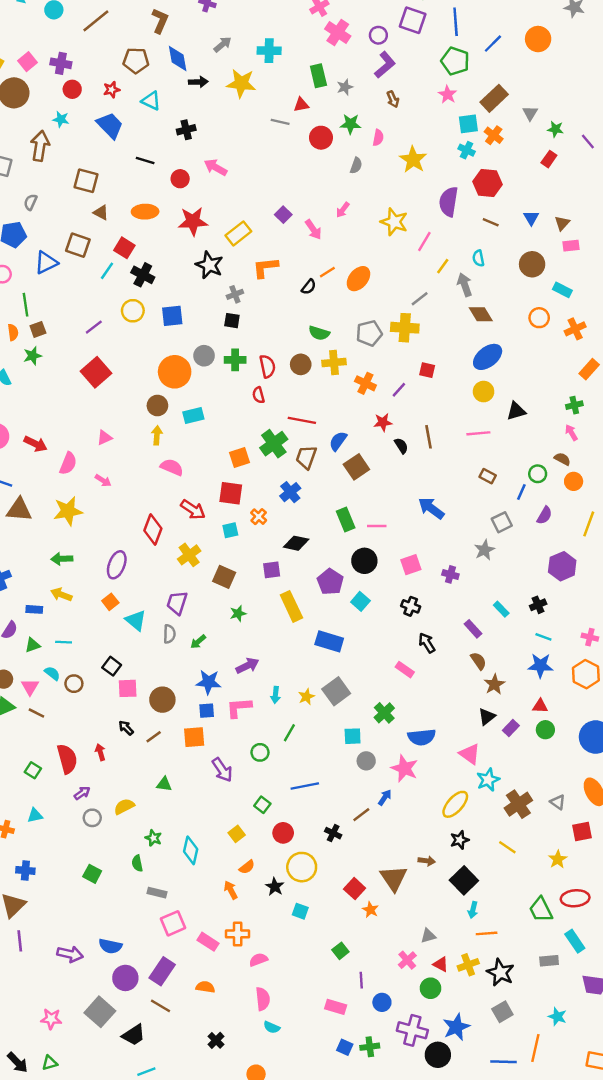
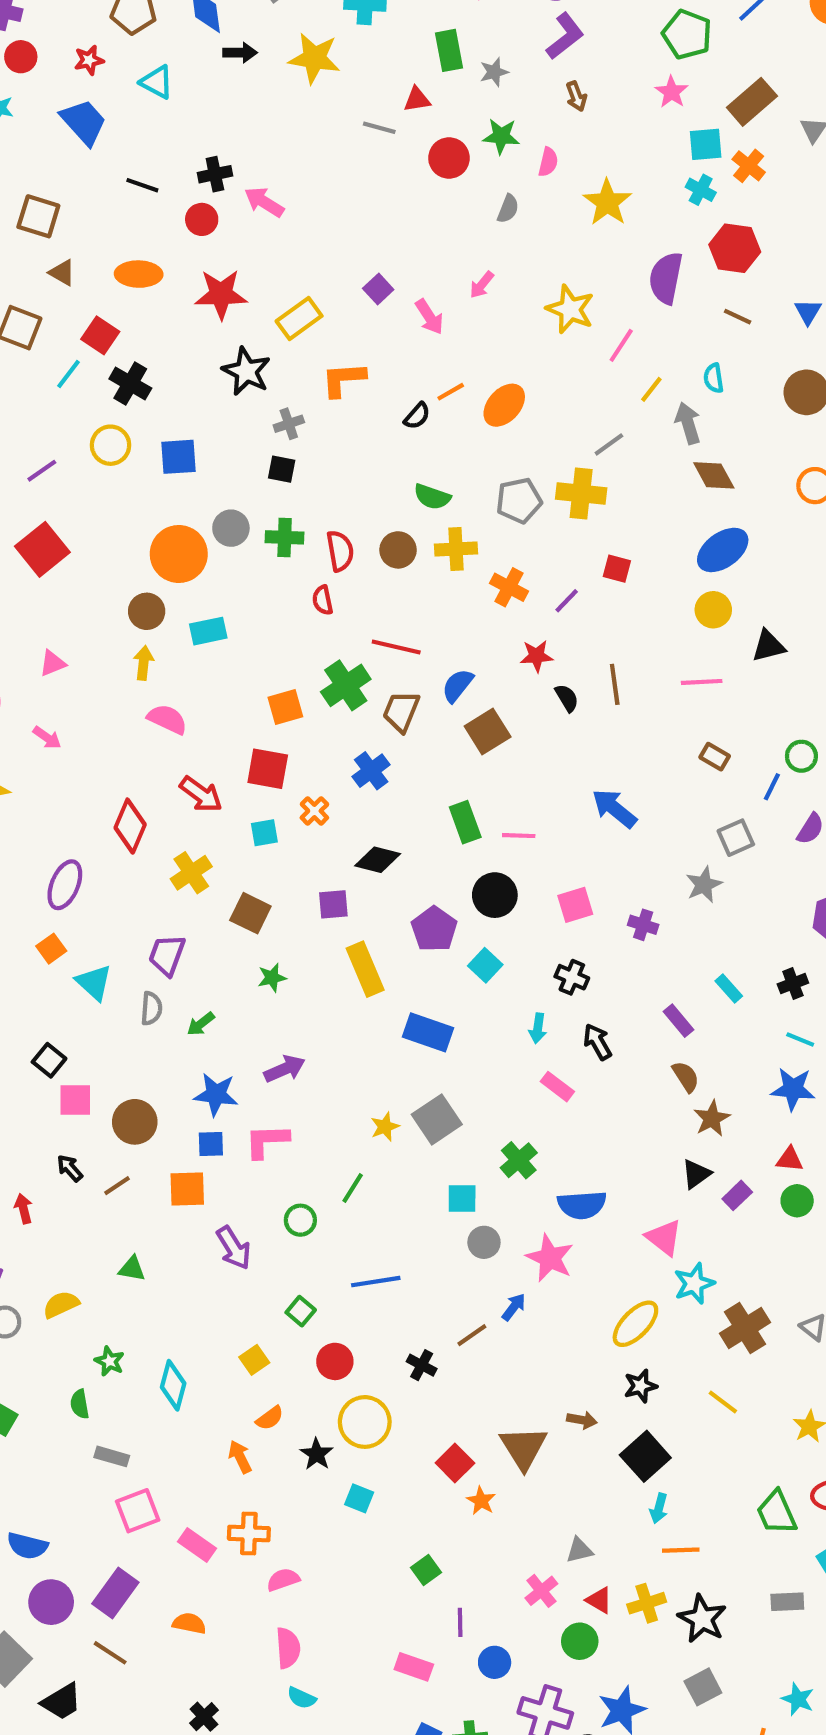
black cross: (186, 130) -> (215, 174), moved
cyan arrow: (275, 695) -> (538, 1028), moved

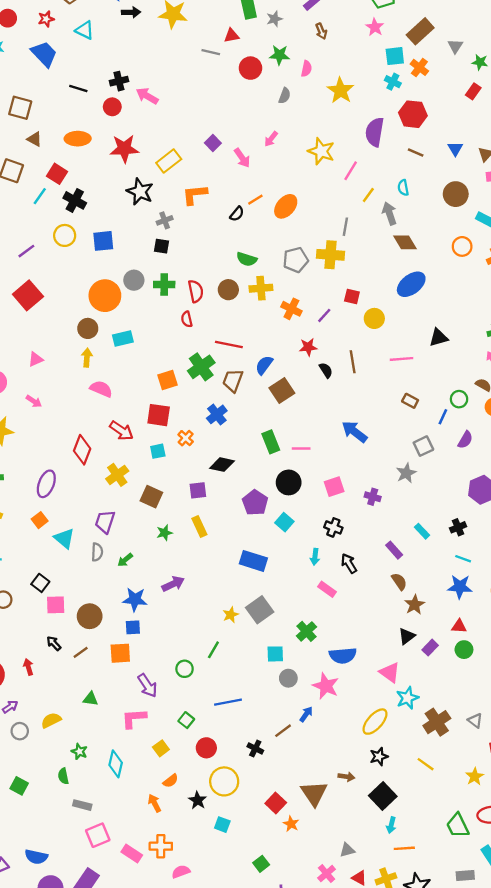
gray line: (609, 444) -> (345, 227), turned -42
yellow circle: (713, 610) -> (374, 318), moved
yellow rectangle: (365, 969) -> (199, 527), moved, size x0.7
pink L-shape: (267, 1141) -> (134, 718), moved

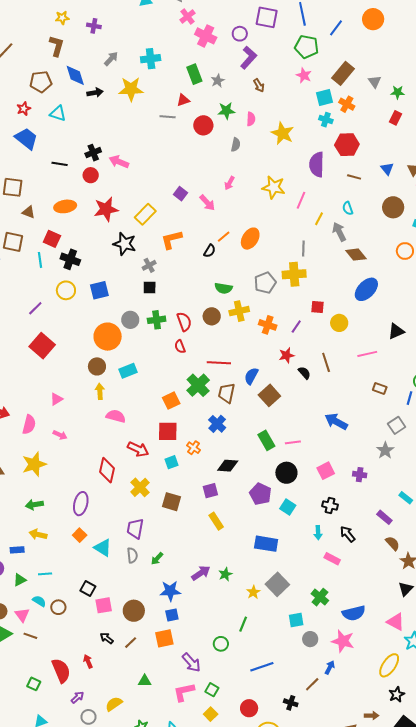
cyan line: (40, 196) -> (40, 260), turned -35
green star: (164, 533) -> (225, 574), moved
green square: (186, 720) -> (212, 690), moved

